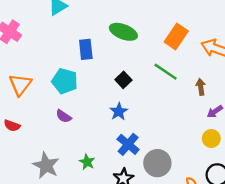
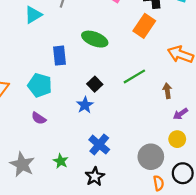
orange rectangle: (176, 36) -> (144, 26), moved
green line: (166, 72) -> (134, 76), turned -65
blue star: (119, 112) -> (85, 105), moved
gray circle: (157, 163) -> (151, 157), moved

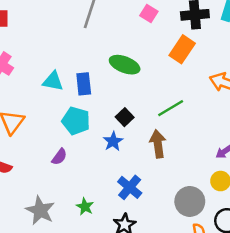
cyan triangle: (33, 15) -> (53, 81), moved, turned 42
cyan pentagon: (40, 85) -> (76, 121), moved
brown arrow: (167, 91) -> (158, 144), moved, size x1.5
purple semicircle: (39, 118) -> (59, 157), turned -88

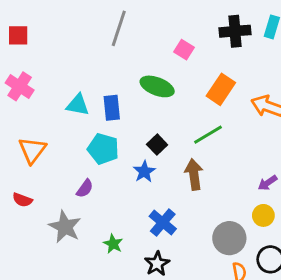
pink square: (149, 13) -> (184, 50), moved
orange rectangle: (182, 49) -> (221, 89), moved
gray star: (40, 210) -> (65, 227), moved

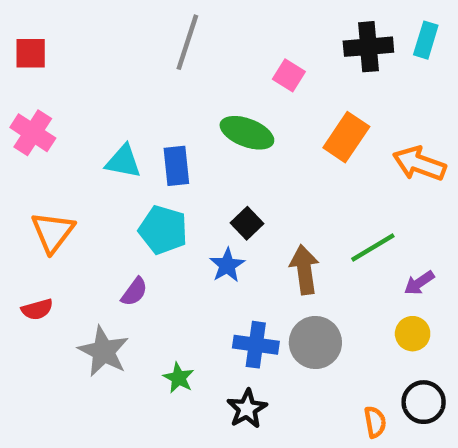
green line: (208, 135) -> (373, 248), moved
red semicircle: (22, 200) -> (37, 309), turned -36
blue cross: (163, 223) -> (256, 345), turned -32
gray circle: (229, 238) -> (315, 342), moved

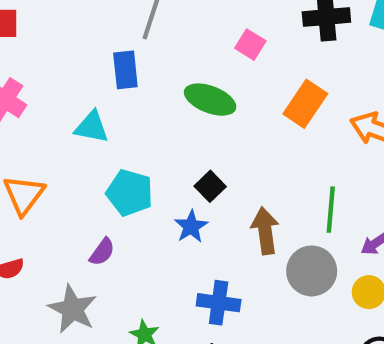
blue rectangle: (176, 166) -> (125, 70), moved
green line: (373, 248) -> (331, 210), turned -54
gray circle: (315, 342) -> (312, 271), moved

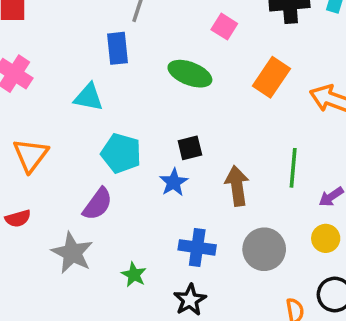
black square: (210, 186) -> (190, 148), turned 30
purple semicircle: (102, 252) -> (98, 204), size x1.4
gray circle: (312, 271) -> (264, 249), moved

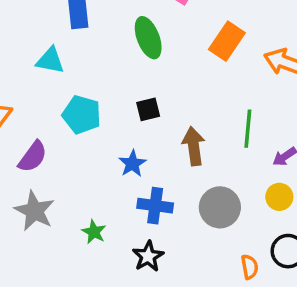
green ellipse: (190, 74) -> (148, 38), turned 48
blue star: (174, 182) -> (132, 164), moved
purple semicircle: (98, 204) -> (33, 157), moved

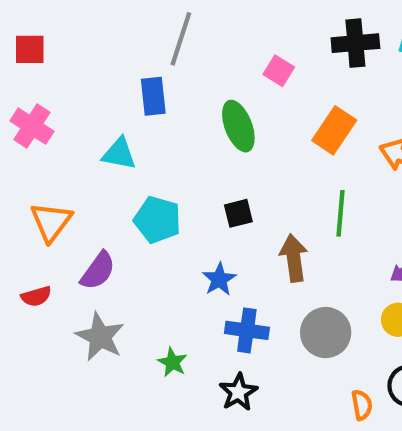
green line: (248, 129) -> (341, 213), moved

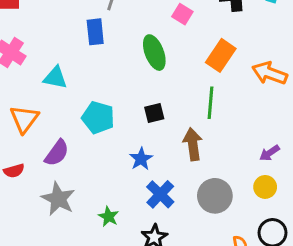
cyan triangle: (119, 154) -> (55, 78), moved
green line: (341, 213) -> (210, 103), moved
blue cross: (247, 330) -> (160, 194), turned 36

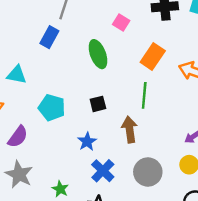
blue rectangle: (95, 32) -> (49, 37), turned 35

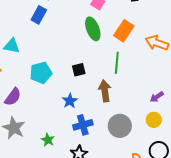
green ellipse: (98, 54) -> (93, 29), moved
cyan pentagon: (52, 108) -> (41, 73), turned -30
blue cross: (103, 171) -> (83, 125), turned 30

